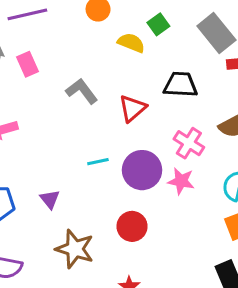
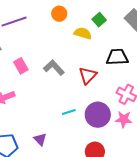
pink rectangle: (28, 64) -> (21, 66), moved

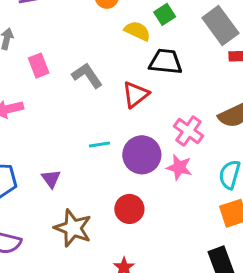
black trapezoid: (117, 57) -> (166, 62), moved

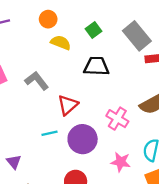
yellow semicircle: (137, 31) -> (61, 43), moved
red triangle: (136, 94) -> (68, 105), moved
pink star: (179, 167) -> (121, 162), moved

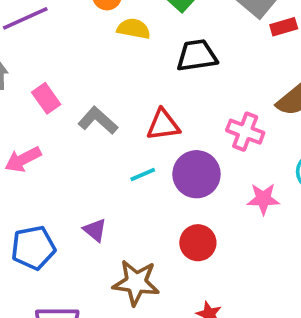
gray L-shape: (37, 81) -> (98, 120), moved
red triangle: (68, 105) -> (163, 125), turned 45

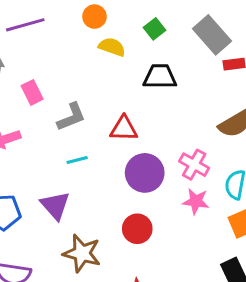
gray L-shape: (98, 120) -> (71, 117), turned 108
pink cross: (245, 132) -> (194, 165), moved
cyan line: (143, 175) -> (77, 160), moved
purple triangle: (95, 230) -> (55, 206), size x1.5

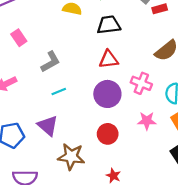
pink rectangle: (32, 92) -> (19, 38), moved
red triangle: (124, 129) -> (109, 59), moved
pink star: (196, 201) -> (147, 121), moved

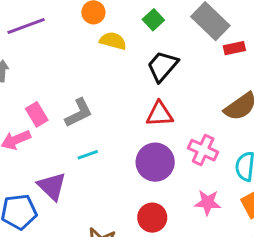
black trapezoid: (109, 25) -> (162, 66), turned -45
pink rectangle: (19, 38) -> (37, 114), moved
purple triangle: (48, 126) -> (52, 186), moved

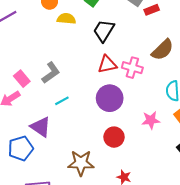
pink cross: (203, 150) -> (132, 68), moved

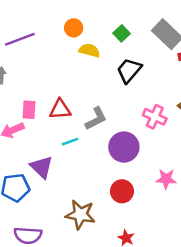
red triangle: (107, 64) -> (60, 109), moved
gray L-shape: (51, 73) -> (96, 119), moved
pink rectangle: (22, 79) -> (29, 110), turned 35

